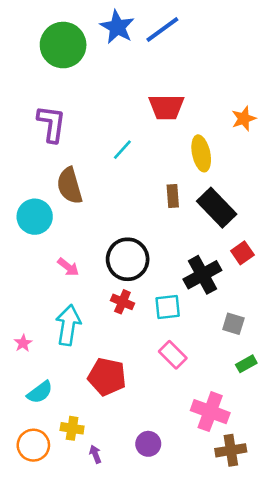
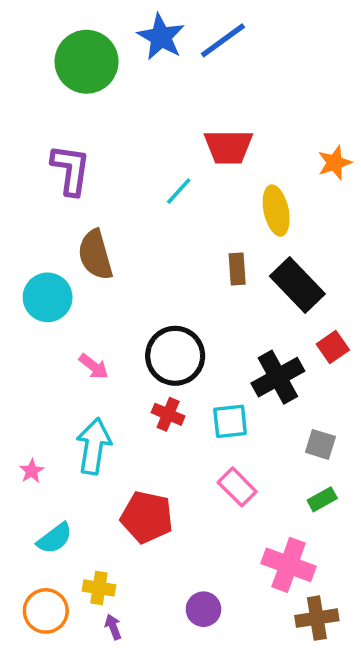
cyan line: (122, 150) -> (179, 191), moved
green rectangle: (246, 364) -> (322, 499), moved
purple arrow: (95, 454) -> (113, 627), moved

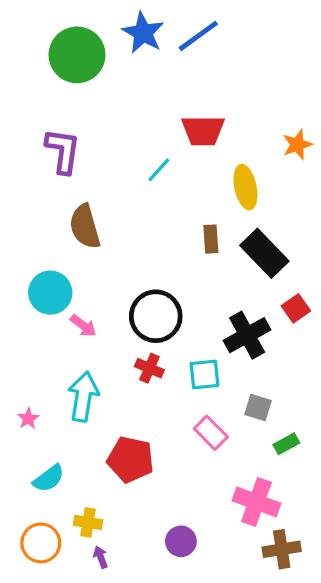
cyan circle: (48, 297) -> (50, 293), moved
gray square: (320, 444) -> (258, 408), moved

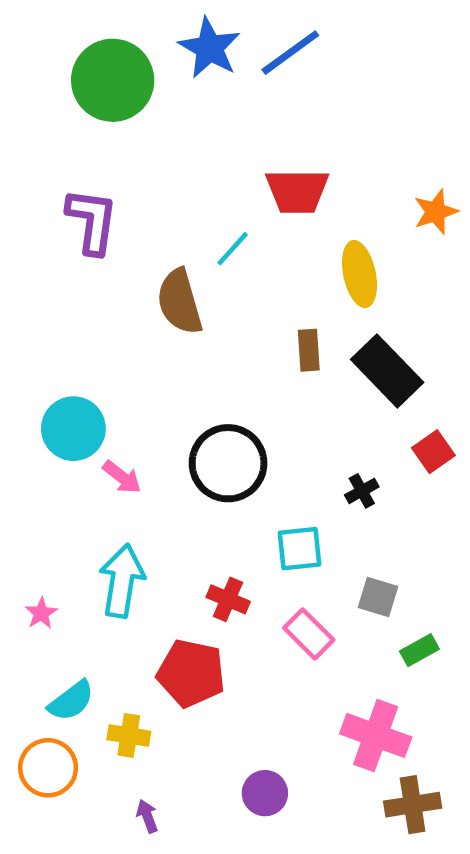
brown semicircle: (85, 226) -> (180, 302), moved
black cross: (247, 335) -> (362, 491), size x0.5
red cross: (149, 368) -> (228, 599), moved
yellow cross: (88, 522) -> (129, 735), moved
orange circle: (41, 543) -> (48, 768), moved

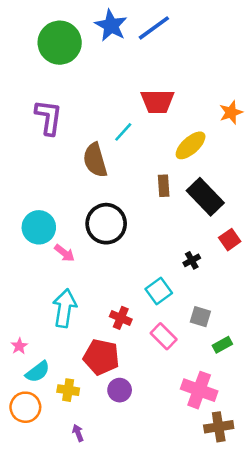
yellow ellipse: (360, 274) -> (191, 145), turned 60
black circle: (228, 463) -> (106, 224), moved
cyan square: (300, 549) -> (159, 291), turned -30
pink star: (41, 613) -> (19, 346), moved
purple circle: (265, 793) -> (120, 390), moved

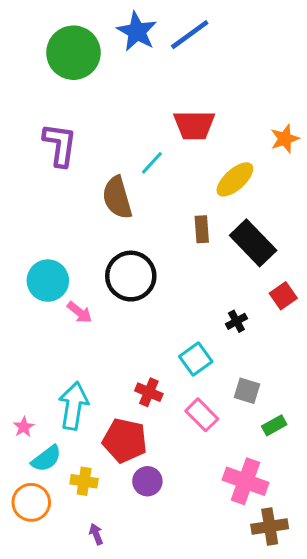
cyan arrow: (65, 308) -> (73, 406), moved

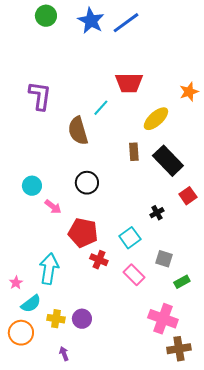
green circle: (73, 53) -> (46, 16), moved, size x0.6
black circle: (131, 276) -> (87, 183), size x0.7
cyan circle: (48, 281) -> (32, 186), size x0.7
red pentagon: (125, 441) -> (83, 233), moved
purple circle: (147, 481) -> (82, 319), moved

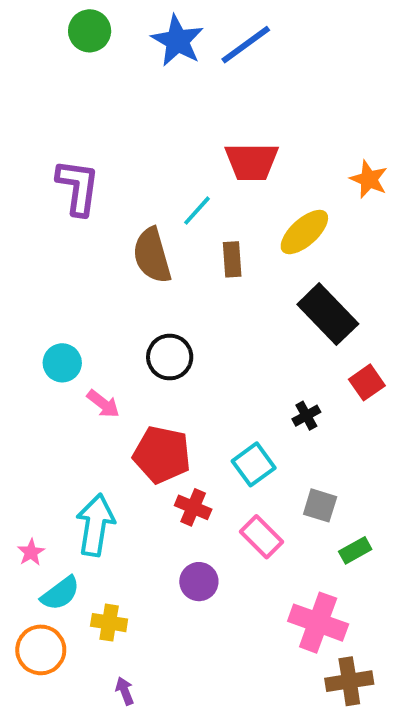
orange star: (189, 92) -> (369, 179), turned -30
brown rectangle: (134, 152) -> (232, 259), moved
purple circle: (82, 319) -> (199, 582), moved

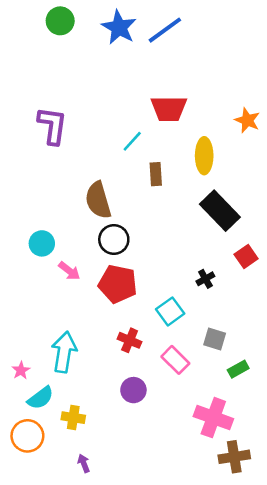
yellow ellipse: (304, 232) -> (204, 156), turned -48
brown semicircle: (152, 255) -> (98, 200), moved
red pentagon: (162, 455) -> (118, 284), moved

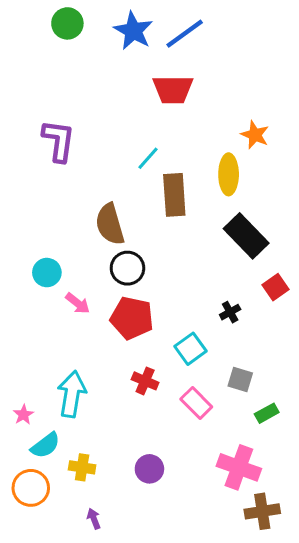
red trapezoid: (169, 109) -> (173, 89), moved
orange star: (247, 120) -> (255, 135), moved
brown rectangle: (156, 174) -> (174, 195), size x1.6
purple circle: (133, 390) -> (149, 469), moved

